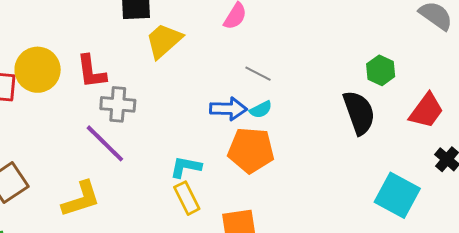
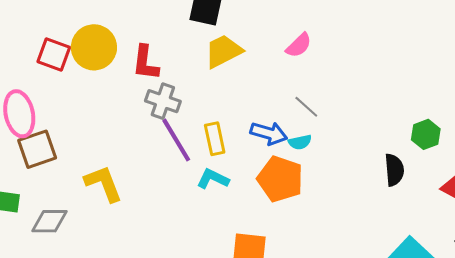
black semicircle: (359, 113) -> (394, 170), size x0.7
purple line: (105, 143) -> (176, 140), moved
yellow rectangle: (187, 198) -> (215, 139), moved
yellow L-shape: (81, 199) -> (103, 184), turned -108

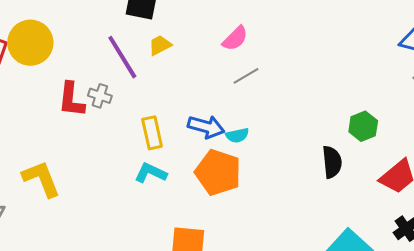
yellow trapezoid: (223, 51) -> (160, 45), size x0.6
red L-shape: (145, 63) -> (71, 100), moved
gray cross: (163, 101) -> (100, 96), size x0.7
gray line: (306, 107) -> (246, 76), moved, turned -72
purple line: (176, 140) -> (122, 57), moved

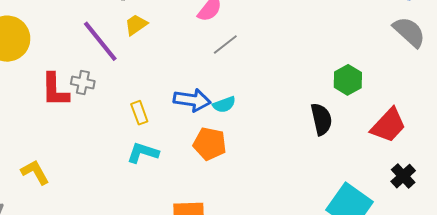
yellow rectangle: (152, 133) -> (139, 113), size x0.7
orange pentagon: (218, 172) -> (210, 144), size x0.7
yellow L-shape: (41, 179) -> (35, 172), size x0.7

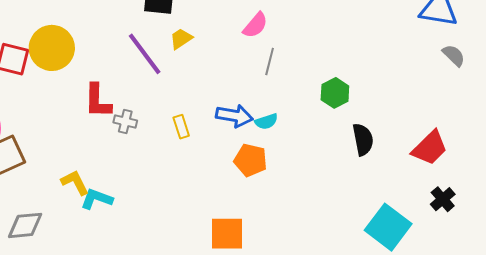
gray semicircle: (409, 32) -> (454, 55), size x0.7
gray line: (225, 45) -> (270, 62), turned -40
green hexagon: (348, 80) -> (335, 93), moved
gray cross: (83, 83) -> (125, 121), moved
cyan L-shape: (143, 153) -> (97, 199), moved

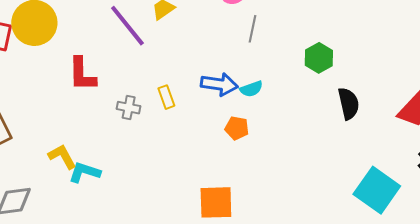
gray cross: (125, 121) -> (129, 108), moved
orange pentagon: (251, 160) -> (237, 128), size x0.7

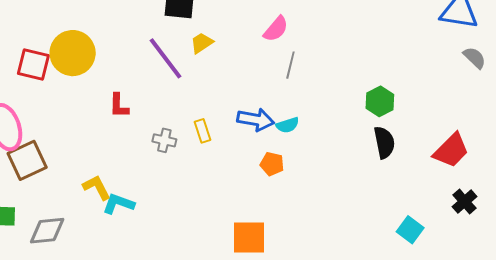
green hexagon: (319, 58) -> (380, 101), moved
red L-shape: (82, 74) -> (119, 106), size x0.7
cyan square: (377, 190) -> (410, 230), size x0.6

